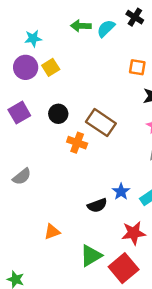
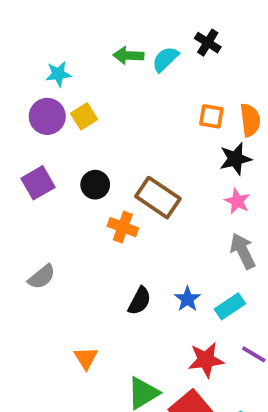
black semicircle: (97, 205) -> (139, 301), moved, turned -42
orange triangle: (52, 232) -> (86, 358), turned -42

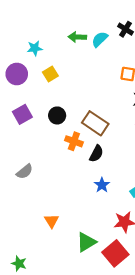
purple circle: (47, 116) -> (17, 74), moved
blue star: (187, 299) -> (102, 185), moved
black semicircle: (139, 301) -> (96, 154), moved

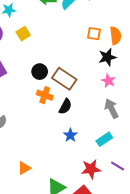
black circle: (57, 115) -> (40, 72), moved
orange triangle: (52, 221) -> (24, 168), turned 32

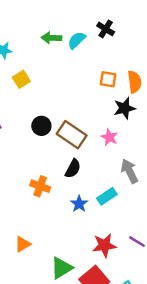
pink star: (108, 81) -> (109, 137), moved
orange cross: (45, 95) -> (40, 186), moved
cyan rectangle: (104, 139) -> (107, 196), moved

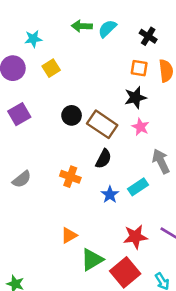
black cross: (106, 29) -> (148, 36), moved
black star: (124, 108) -> (135, 98), moved
orange triangle: (23, 244) -> (69, 235), moved

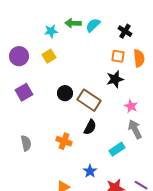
cyan star: (33, 39) -> (51, 31), moved
pink star: (140, 127) -> (131, 106), moved
gray semicircle: (22, 179) -> (26, 143), turned -63
blue star: (110, 195) -> (90, 171), moved

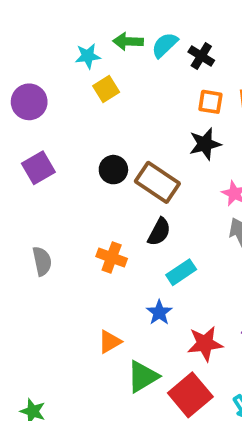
black cross: (125, 31) -> (201, 56), moved
yellow square: (49, 56) -> (106, 89), moved
cyan rectangle: (117, 149) -> (181, 272), moved

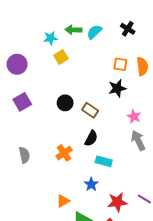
black cross: (201, 56) -> (128, 29), moved
brown rectangle: (157, 182) -> (90, 110), size x0.7
orange cross: (112, 257) -> (64, 153), turned 35
cyan rectangle: (181, 272) -> (104, 161), turned 49

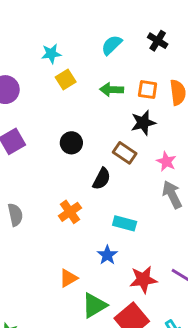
green arrow: (73, 30) -> (112, 90), moved
brown rectangle: (90, 110) -> (125, 153), moved
black semicircle: (91, 138) -> (102, 179), moved

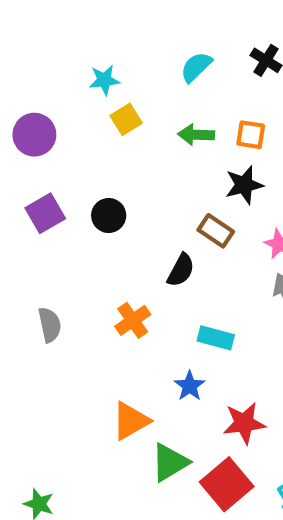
black circle: (71, 143) -> (109, 215), moved
orange triangle: (68, 278) -> (131, 421), size x1.4

